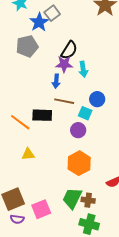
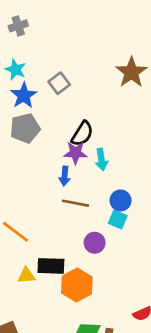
blue star: (39, 22) -> (24, 95), moved
cyan square: (85, 113) -> (118, 220), moved
black rectangle: (42, 115) -> (51, 266), moved
orange hexagon: (79, 163) -> (77, 285), moved

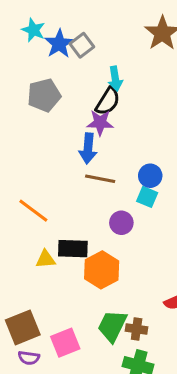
blue star: (24, 95) -> (59, 44), moved
cyan arrow: (101, 160) -> (115, 79), moved
blue arrow: (65, 176) -> (88, 148), size x1.4

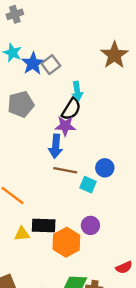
cyan square: (147, 197) -> (88, 185), moved
purple circle: (121, 223) -> (90, 225), moved

